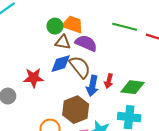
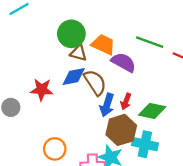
orange trapezoid: (73, 24) -> (103, 44), moved
green circle: (55, 26) -> (71, 34), size x1.5
purple semicircle: (86, 43) -> (124, 62), moved
brown hexagon: (76, 110) -> (121, 130), moved

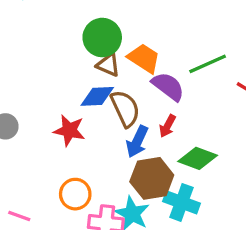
green line: (150, 42) -> (208, 64), turned -52
red star: (42, 90) -> (69, 130), moved
red arrow: (126, 101) -> (167, 126), moved
orange circle: (55, 149) -> (75, 194), moved

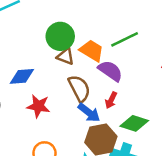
green line: (208, 64) -> (125, 39), moved
blue diamond: (97, 96) -> (22, 76), moved
blue arrow: (137, 142) -> (89, 113), turned -75

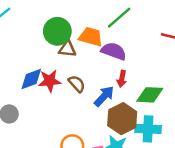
brown semicircle: (79, 88) -> (77, 84), moved, size x0.7
red star: (38, 106) -> (50, 81), moved
blue arrow: (89, 113) -> (104, 96), turned -70

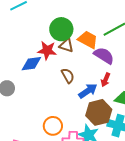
red star: (50, 81) -> (47, 50), moved

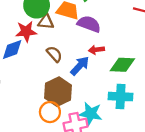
red arrow: (106, 80) -> (96, 50), turned 72
brown hexagon: (99, 112) -> (58, 92), moved

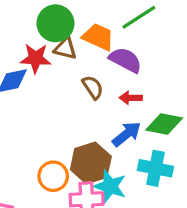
brown semicircle: (54, 54) -> (93, 87), moved
blue arrow: (80, 66) -> (127, 134), moved
brown hexagon: (58, 92) -> (91, 163), moved

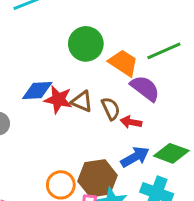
brown triangle: (65, 48) -> (82, 101), moved
red star: (36, 58) -> (58, 100), moved
red arrow: (131, 98) -> (131, 122), moved

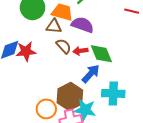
brown triangle: (82, 101) -> (54, 26), moved
green diamond: (171, 153) -> (101, 54), moved, turned 65

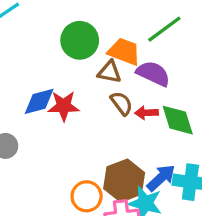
blue arrow: (91, 74) -> (161, 178), moved

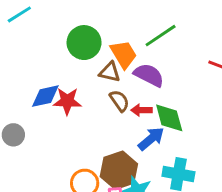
orange trapezoid: (124, 51) -> (124, 54), turned 36
blue arrow: (161, 178) -> (151, 139), moved

